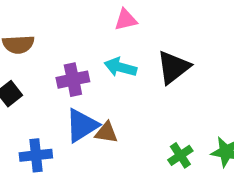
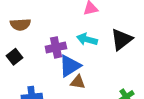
blue triangle: (82, 125) -> (70, 66), moved

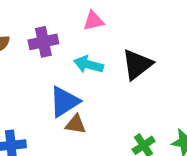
purple cross: (56, 47) -> (43, 42), moved

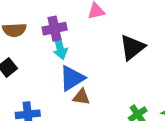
cyan arrow: (89, 65) -> (60, 47), moved, turned -120

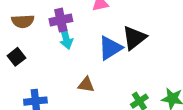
blue triangle: (72, 78) -> (110, 48), moved

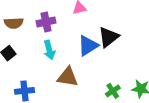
cyan arrow: (66, 38) -> (49, 50), moved
brown triangle: (86, 85) -> (68, 77), size x1.5

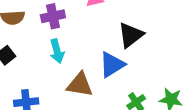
blue triangle: (88, 46) -> (112, 65), moved

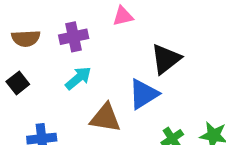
cyan arrow: (57, 51) -> (78, 78), turned -115

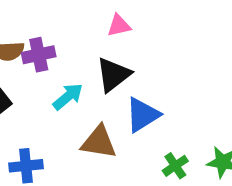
purple cross: (74, 37) -> (39, 55), moved
black triangle: (166, 59) -> (113, 75), moved

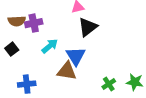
black triangle: (113, 75) -> (88, 27), moved
blue triangle: (143, 115) -> (76, 56), moved, turned -30

